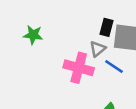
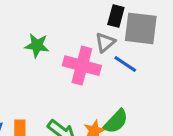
green star: (33, 35) -> (37, 45), moved

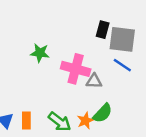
gray triangle: (105, 42) -> (94, 81), moved, turned 42
blue line: (125, 64) -> (122, 65), moved

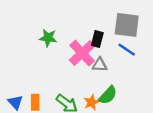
black rectangle: (103, 30) -> (97, 39), moved
pink cross: (76, 69) -> (82, 53), turned 32

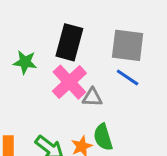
black rectangle: (97, 39) -> (69, 42), moved, size x1.6
green semicircle: (108, 95) -> (103, 137), turned 120

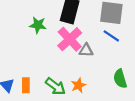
green semicircle: (103, 137) -> (120, 79), moved

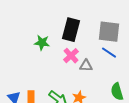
pink cross: (70, 39) -> (71, 56), size x0.7

